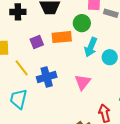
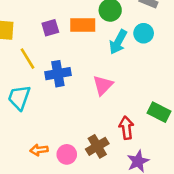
cyan circle: (110, 57) -> (144, 33), moved

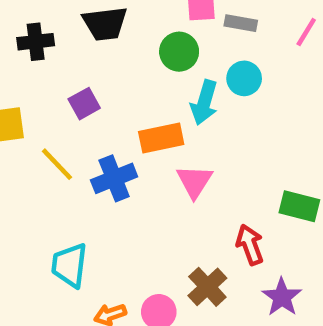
orange rectangle: (83, 25) -> (161, 138), moved
cyan trapezoid: (19, 98) -> (69, 265), moved

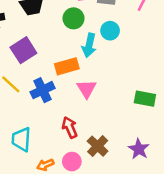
purple square: (84, 104) -> (23, 50), size x1.5
red arrow: (250, 245) -> (70, 127), moved

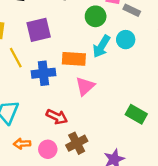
red arrow: (70, 127) -> (57, 117), turned 120

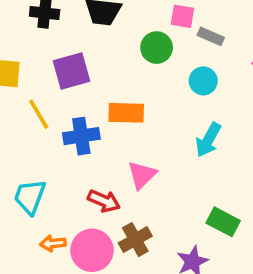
cyan arrow: (101, 46) -> (208, 140), moved
pink triangle: (85, 86) -> (142, 175), moved
green rectangle: (136, 114) -> (223, 222), moved
pink circle: (48, 149) -> (92, 250), size x1.5

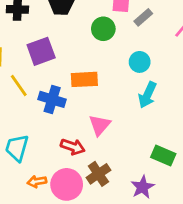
gray rectangle: (211, 36) -> (143, 17), turned -60
cyan circle: (203, 81) -> (140, 62), moved
blue cross: (81, 136) -> (52, 99), turned 30

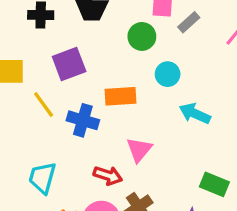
cyan circle: (140, 62) -> (168, 74), moved
cyan arrow: (147, 95) -> (195, 113), turned 90

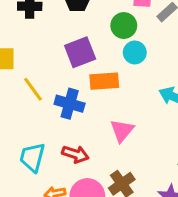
purple square: (69, 64) -> (80, 52), moved
cyan circle: (168, 74) -> (135, 52), moved
red arrow: (108, 176) -> (75, 154), moved

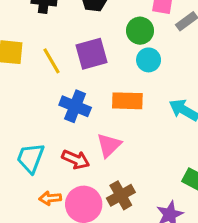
orange rectangle: (104, 81) -> (127, 101), moved
yellow line: (33, 89) -> (52, 61), moved
pink triangle: (122, 130) -> (109, 145), moved

